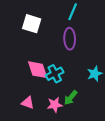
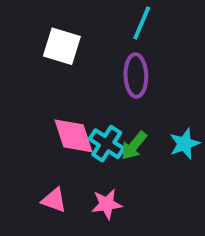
cyan cross: (55, 74) -> (107, 144), turned -30
green arrow: (71, 98) -> (134, 146), moved

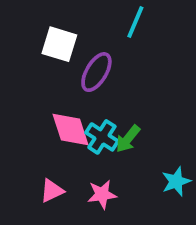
purple ellipse: (136, 76) -> (96, 72), moved, turned 33
cyan star: (185, 144) -> (176, 181), moved
pink triangle: (54, 200) -> (52, 191), turned -45

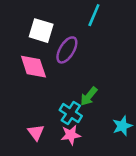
pink diamond: (70, 130) -> (33, 67), moved
cyan cross: (102, 137) -> (71, 113), moved
pink triangle: (52, 191) -> (36, 132), turned -42

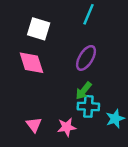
purple ellipse: (67, 50) -> (86, 58), moved
cyan cross: (71, 113) -> (88, 106), moved, turned -30

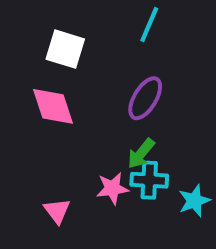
pink star: (67, 127) -> (112, 188), moved

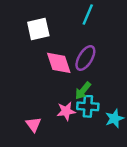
white square: (65, 49) -> (38, 29), turned -30
pink diamond: (53, 106) -> (59, 63), moved

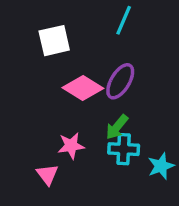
pink diamond: (59, 63) -> (83, 88), turned -40
pink star: (66, 111) -> (71, 146), moved

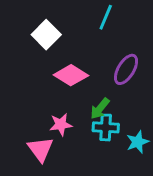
white square: (54, 41) -> (46, 35), turned -32
purple ellipse: (120, 81) -> (126, 69), moved
pink triangle: (47, 175) -> (40, 149), size x1.4

